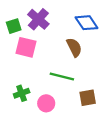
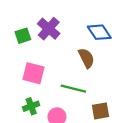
pink square: (26, 47) -> (33, 73), moved

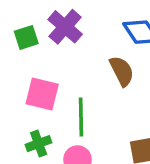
green line: (73, 89) -> (81, 117), moved, turned 75

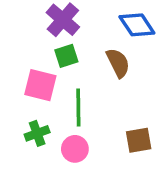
green square: (26, 37) -> (66, 56), moved

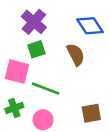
green line: (78, 108) -> (46, 88), turned -68

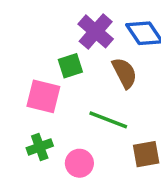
purple cross: (34, 22) -> (96, 31), moved
green line: (46, 88) -> (108, 120), moved

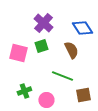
purple cross: (96, 31) -> (43, 23), moved
pink square: (43, 96) -> (18, 53), moved

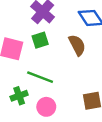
green line: (62, 76) -> (40, 77), moved

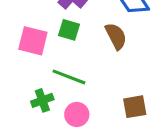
green square: (40, 40) -> (69, 30), turned 35

